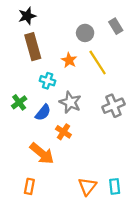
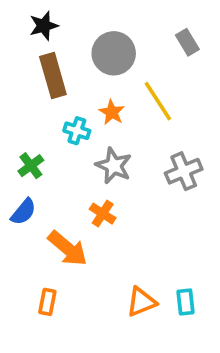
gray circle: (85, 33) -> (114, 53), moved, size x1.5
orange star: (69, 60) -> (112, 112), moved
blue semicircle: (43, 113) -> (23, 212), moved
orange triangle: (87, 186) -> (141, 302), turned 30

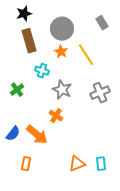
orange star: (112, 112) -> (61, 52), moved
blue semicircle: (23, 212) -> (13, 134), moved

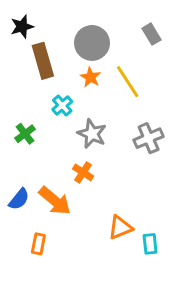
black star: (24, 14) -> (22, 27), moved
cyan cross: (42, 71) -> (62, 105), turned 32
orange triangle: (77, 164) -> (120, 227), moved

